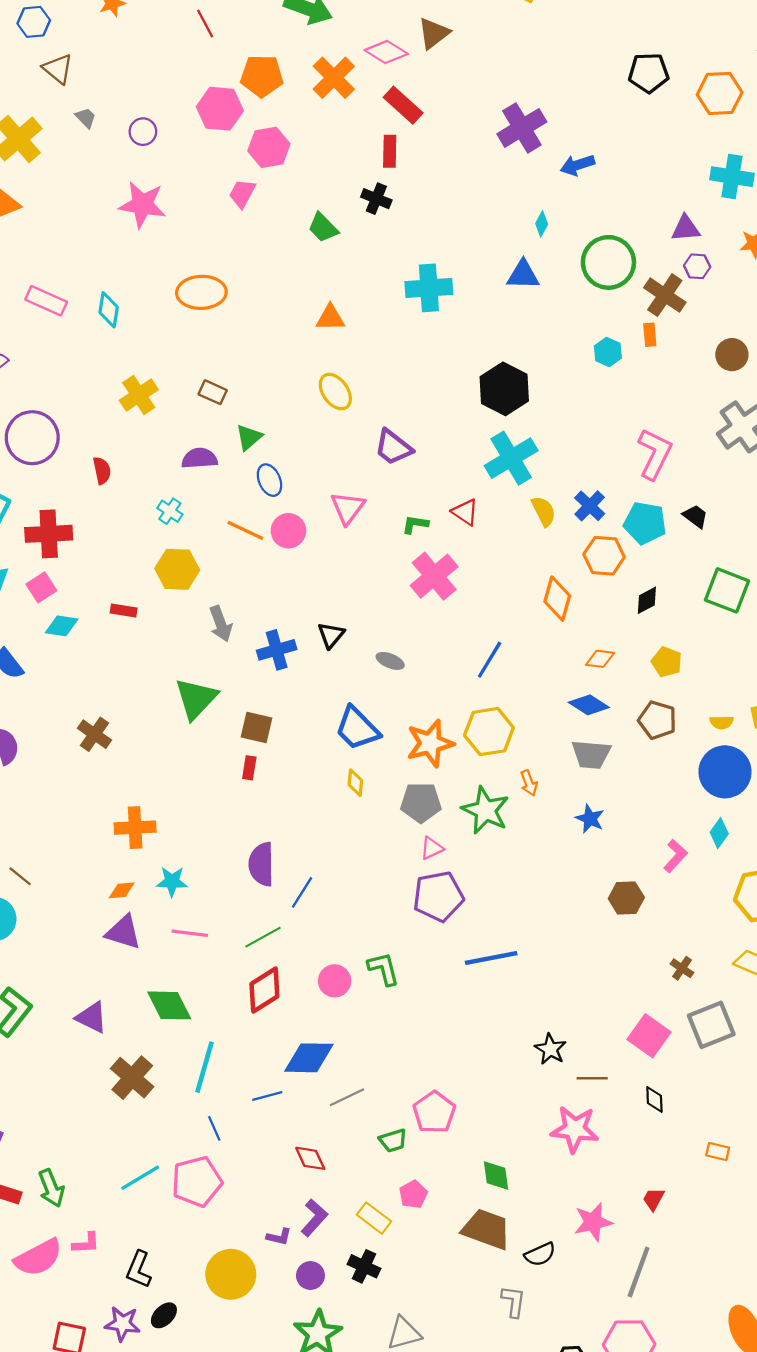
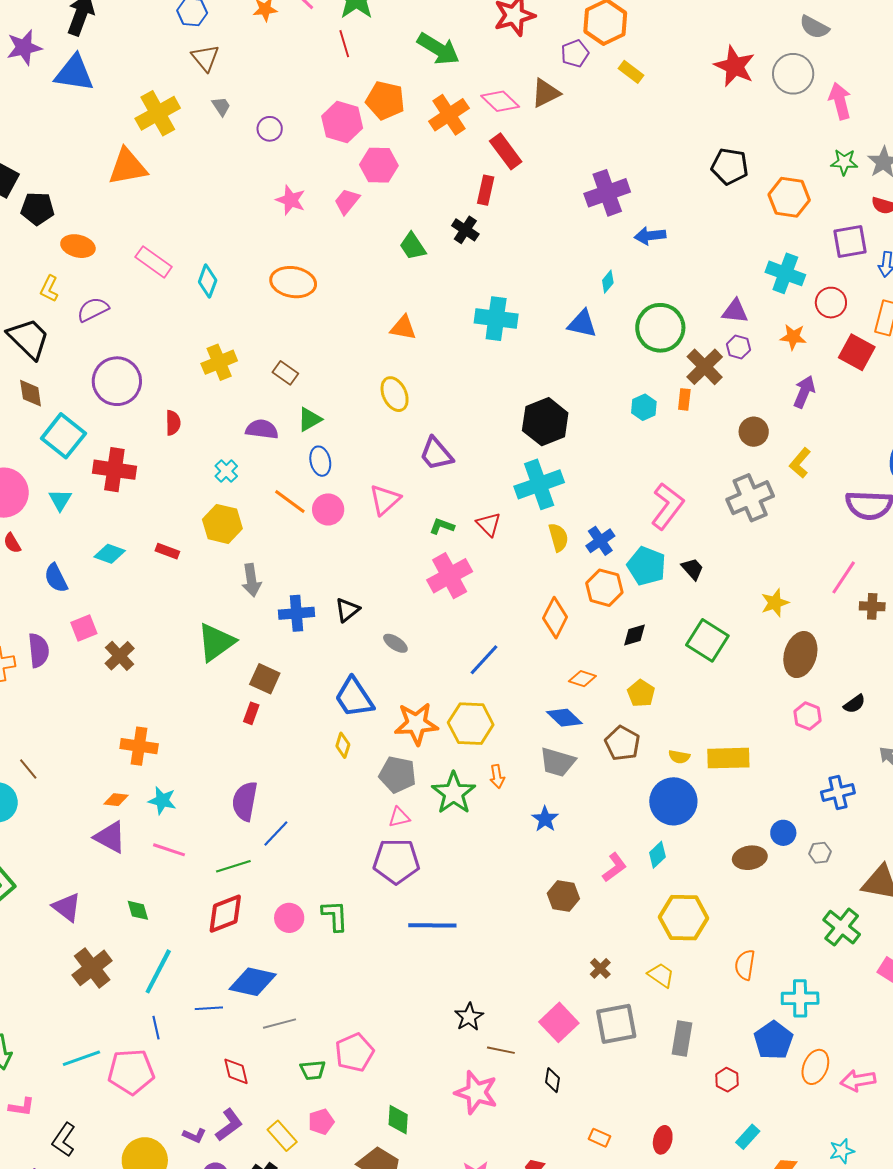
pink star: (142, 205) -> (291, 200), moved, size x0.7
pink square: (41, 587) -> (84, 628), moved
green diamond: (169, 1005) -> (138, 910), size x0.6

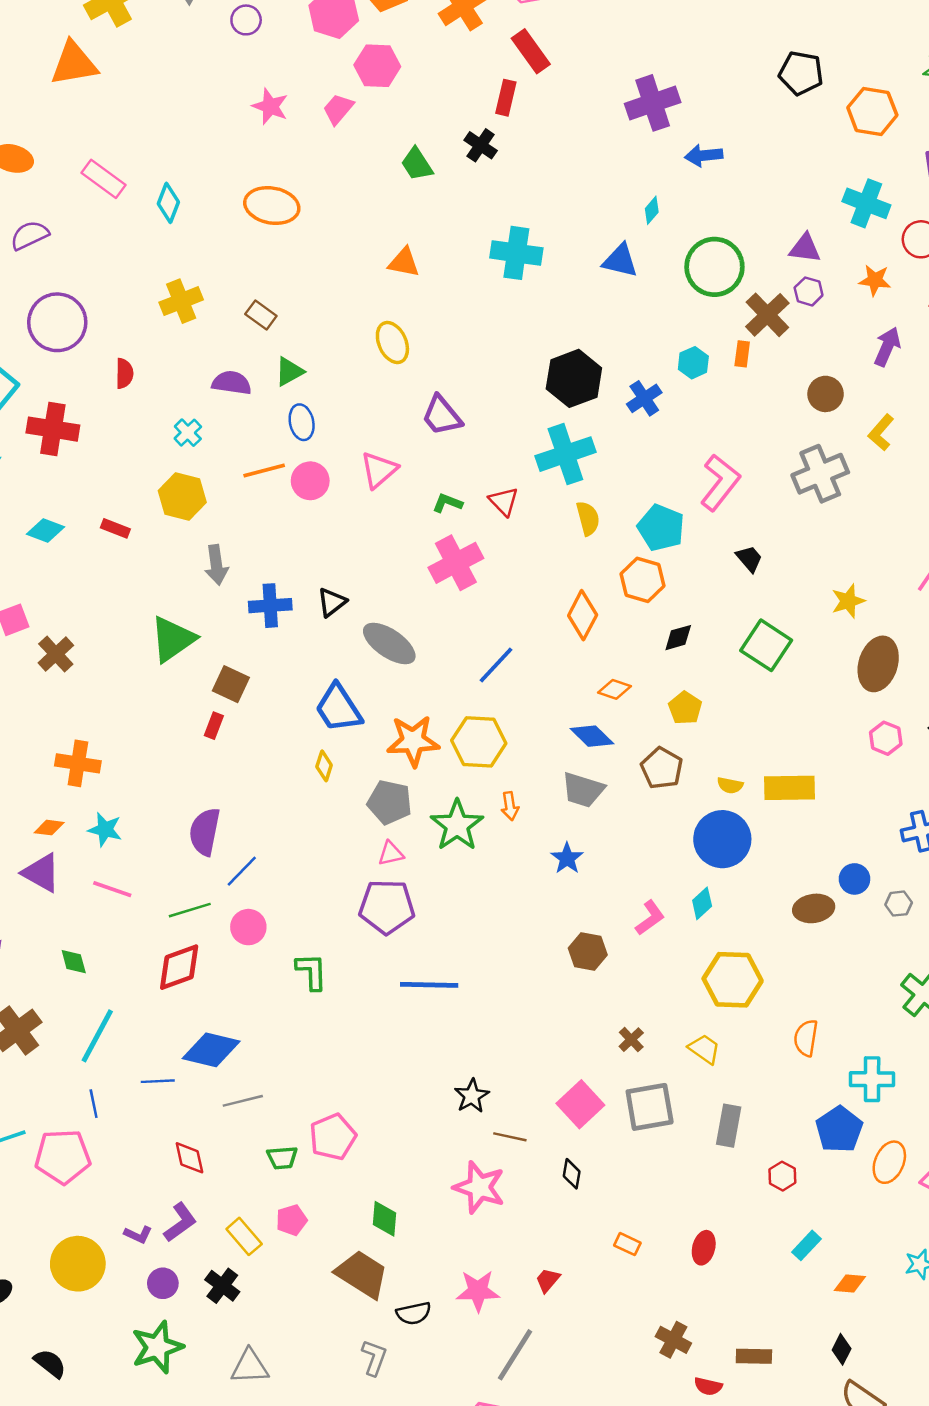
orange line: (290, 501) -> (264, 470), turned -52
blue cross: (600, 541) -> (644, 398), moved
cyan pentagon: (646, 566) -> (661, 528), moved
gray ellipse: (395, 643) -> (389, 643), size x1.8
pink circle: (289, 918) -> (248, 927), moved

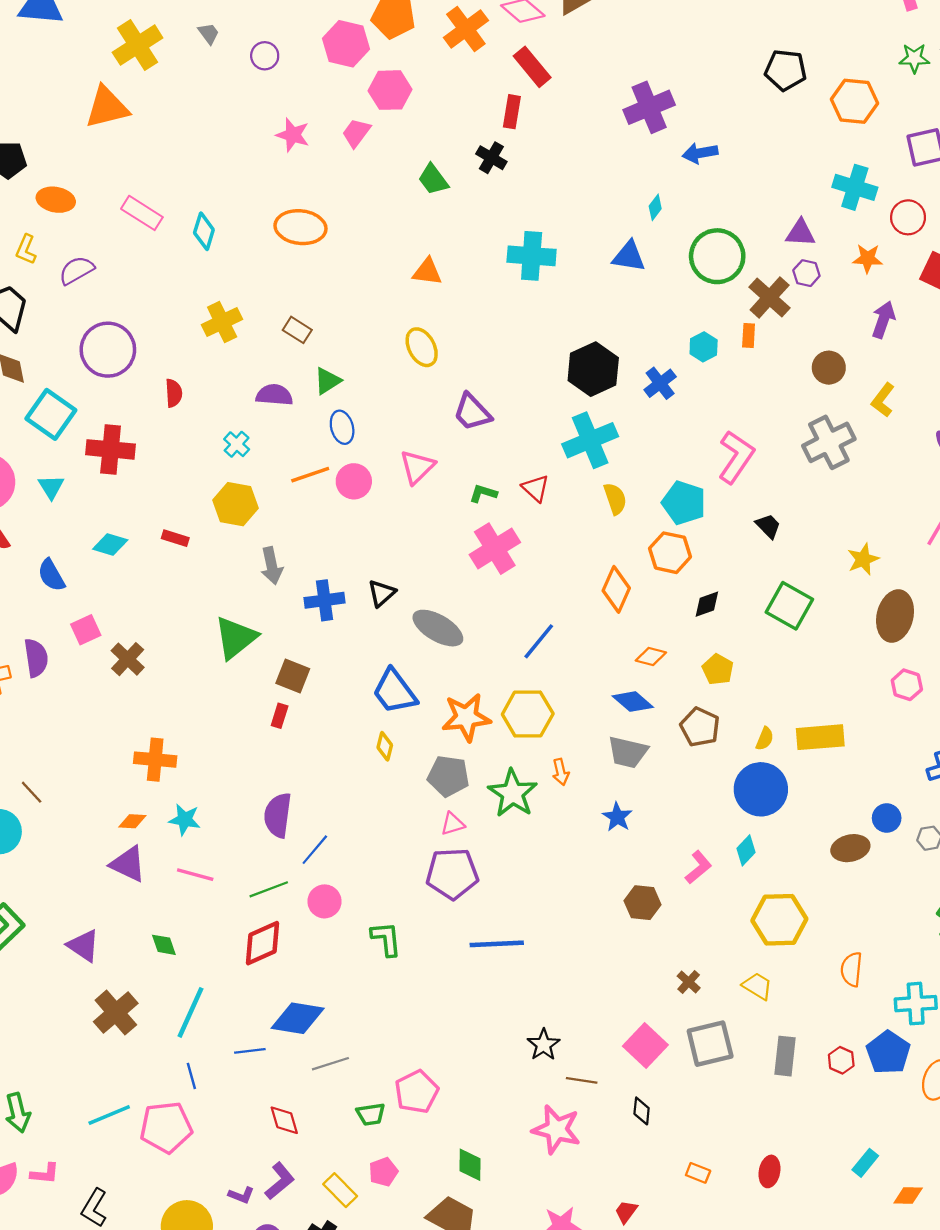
yellow semicircle: (730, 785) -> (765, 739), turned -75
red hexagon: (782, 1176) -> (841, 1060), moved

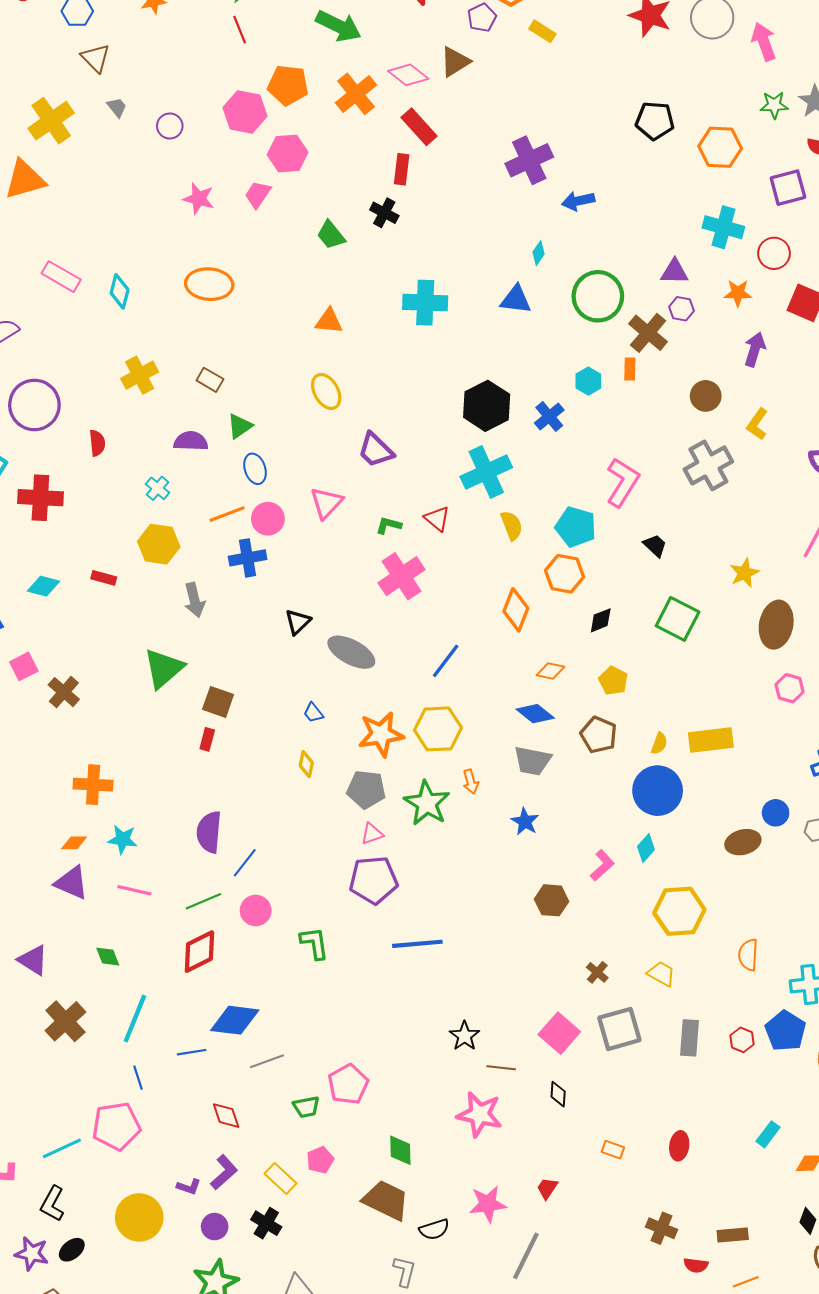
blue cross: (325, 600) -> (248, 558), moved
blue trapezoid: (395, 692) -> (313, 713), size x0.5
cyan line: (109, 1115) -> (62, 1148), moved

